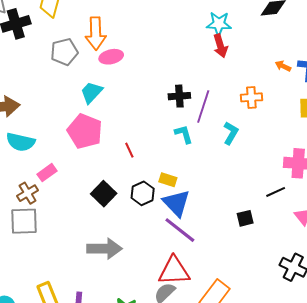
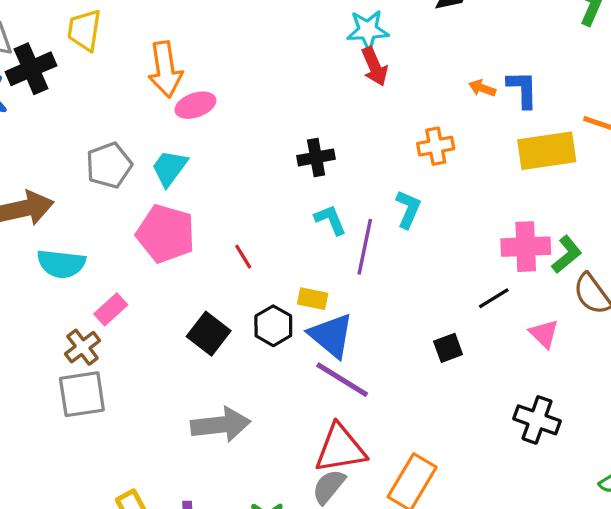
gray pentagon: (64, 52) -> (109, 165), moved
purple line: (203, 106) -> (365, 247), moved

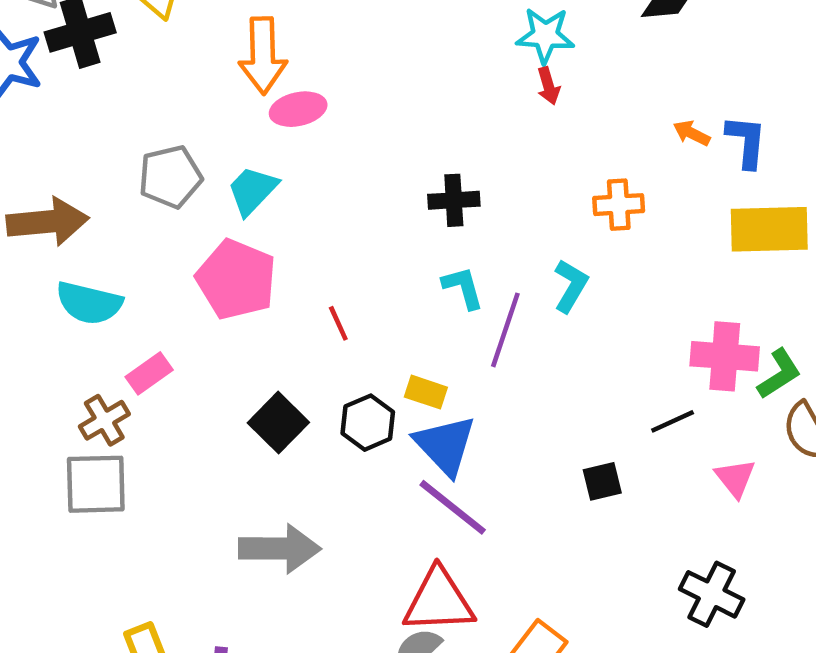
red arrow: (375, 66) -> (548, 86), size x0.7

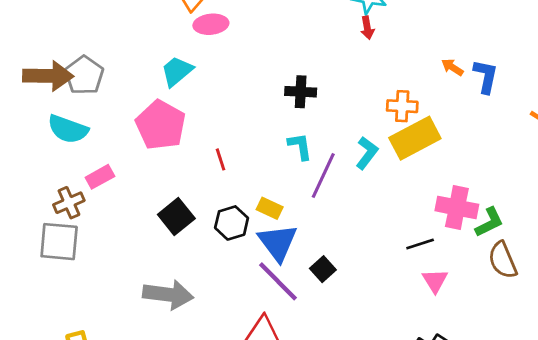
gray pentagon: (170, 177) -> (84, 75), moved, turned -30
yellow rectangle: (769, 229) -> (415, 138), moved, turned -33
pink triangle: (735, 478) -> (435, 281), moved
black square: (602, 481) -> (323, 269), moved, turned -35

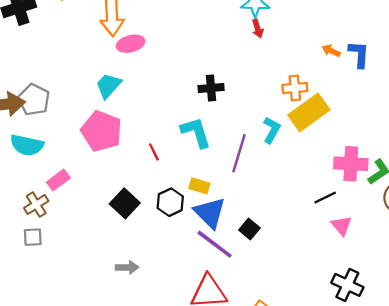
cyan L-shape: (300, 146) -> (196, 132), moved, size x1.4
gray square: (59, 242) -> (33, 237), size x0.6
gray arrow: (168, 295) -> (127, 267), size x0.6

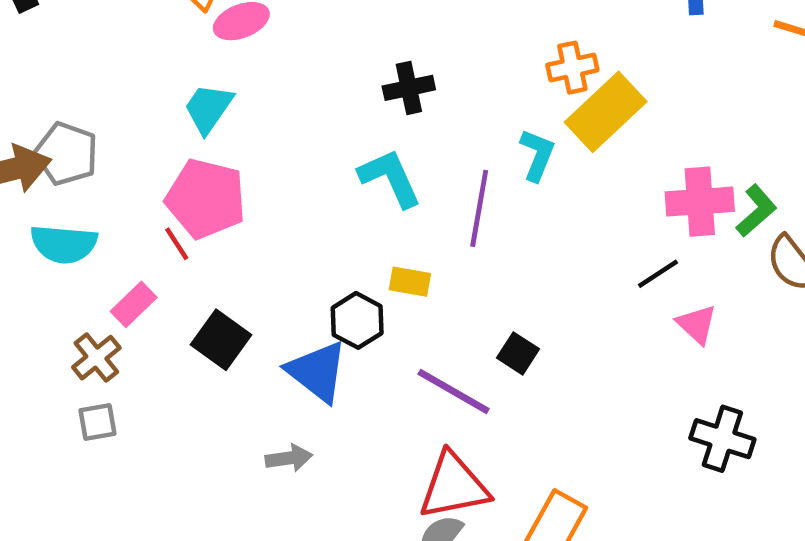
red line: (154, 152) -> (177, 244), moved
black square: (125, 203) -> (221, 340), moved
blue triangle: (210, 213) -> (317, 372), moved

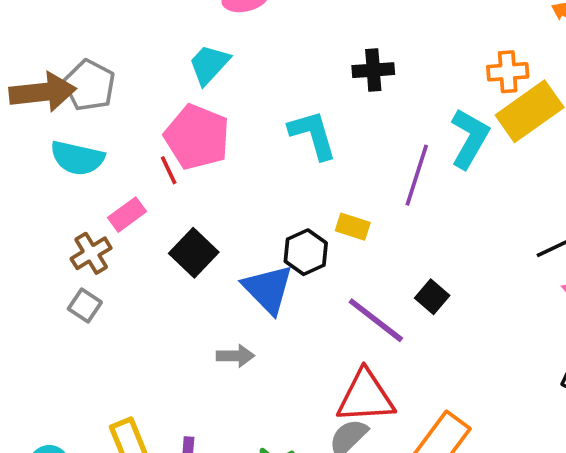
cyan L-shape: (537, 155) -> (470, 138), size x1.4
cyan L-shape: (390, 178) -> (313, 135), moved
gray square: (97, 422) -> (85, 305), turned 36

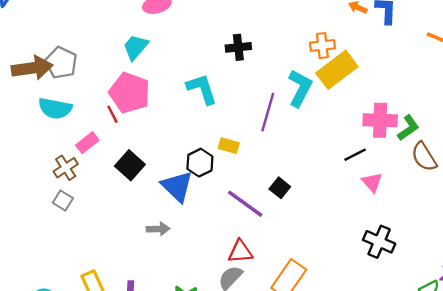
red triangle: (366, 397) -> (240, 252), size x0.7

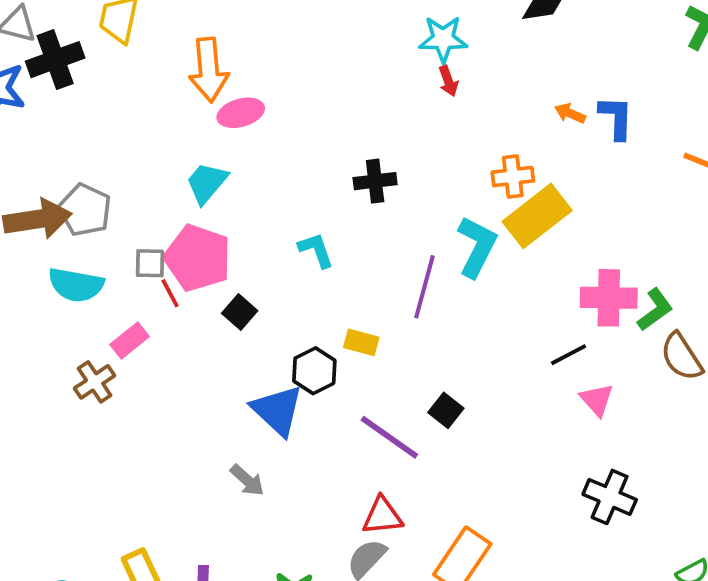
cyan L-shape: (202, 89) -> (316, 250), size x0.7
black square: (130, 165) -> (240, 312), moved, size x0.7
gray square: (63, 200) -> (150, 263), moved, turned -30
gray arrow: (158, 229) -> (247, 480), turned 45

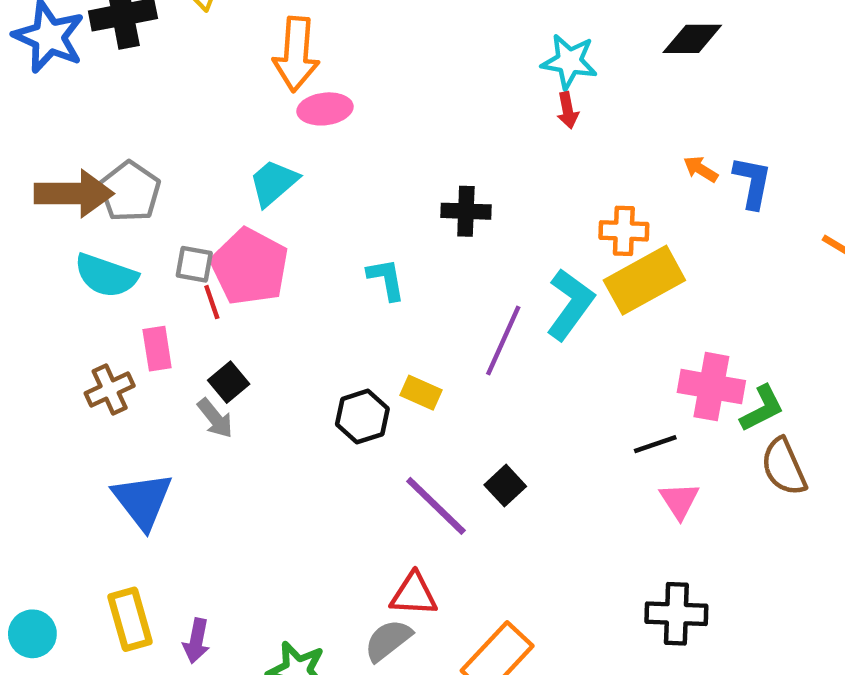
black square: (240, 312) -> (229, 382), moved
pink rectangle: (130, 341) -> (157, 349), turned -69
blue triangle: (277, 410) -> (143, 501), moved
gray arrow: (247, 480) -> (215, 418), moved
black cross: (610, 497) -> (676, 614), turned -30

